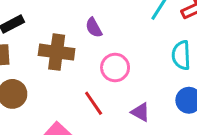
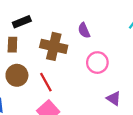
red line: (94, 103) -> (46, 82), moved

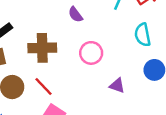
purple semicircle: (84, 30) -> (75, 15), moved

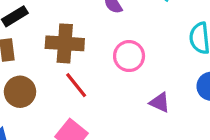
red line: (44, 86) -> (76, 85), moved

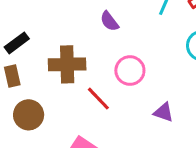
red line: (76, 85) -> (98, 99), moved

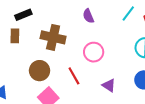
red line: (98, 99) -> (74, 76), moved
brown circle: (29, 115) -> (40, 71), moved

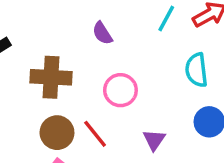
brown circle: (40, 71) -> (57, 133), moved
purple triangle: (109, 85) -> (154, 140), turned 40

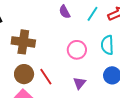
purple semicircle: (102, 33) -> (65, 12), moved
pink circle: (120, 90) -> (77, 50), moved

